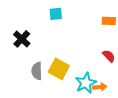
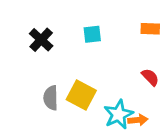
cyan square: (56, 14) -> (92, 34), moved
black cross: (22, 39) -> (41, 40), moved

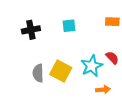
black cross: (41, 40) -> (31, 30), turned 36
cyan star: (118, 114) -> (92, 66), moved

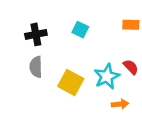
cyan square: (69, 26) -> (80, 30), turned 32
gray semicircle: (38, 73) -> (36, 67), moved

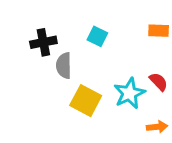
gray semicircle: (36, 67) -> (64, 66), moved
orange arrow: (120, 104) -> (157, 127), moved

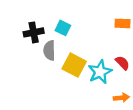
cyan square: (97, 36) -> (63, 28), moved
yellow square: (86, 101) -> (74, 65), moved

